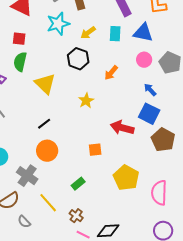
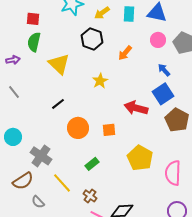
blue square: (149, 114) -> (163, 94), turned 30
orange circle: (47, 151) -> (78, 128), moved

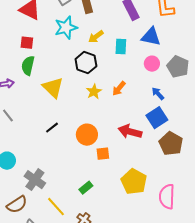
cyan rectangle: (129, 14) -> (121, 47), moved
orange arrow: (125, 53) -> (119, 89), moved
yellow star: (100, 81) -> (94, 92), moved
orange circle: (78, 128) -> (87, 135), moved

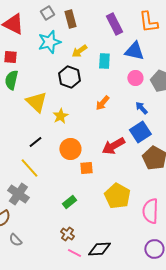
yellow star: (94, 92) -> (60, 116), moved
red arrow: (130, 132) -> (113, 146), turned -45
yellow line: (56, 207) -> (29, 168), moved

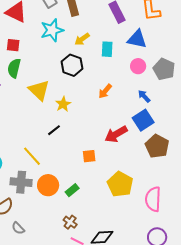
black line: (35, 142) -> (54, 130), moved
orange circle: (70, 149) -> (48, 185), moved
gray cross: (18, 194) -> (21, 182), turned -30

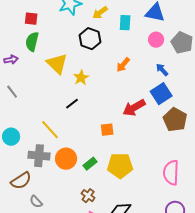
yellow pentagon: (120, 184) -> (120, 166), moved, turned -30

